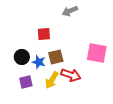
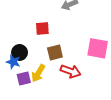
blue star: (39, 62) -> (13, 62), moved
yellow arrow: (52, 80) -> (38, 73), moved

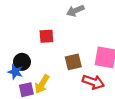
brown square: (55, 52) -> (73, 62), moved
red arrow: (71, 71) -> (93, 82), moved

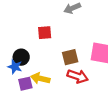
red arrow: (93, 82) -> (78, 76), moved
yellow arrow: (42, 84) -> (40, 78), turned 72

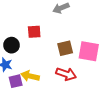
black circle: (21, 57) -> (11, 45), moved
brown square: (70, 57) -> (65, 48), moved

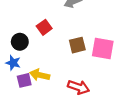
red square: (34, 32) -> (44, 27), turned -32
red arrow: (66, 74) -> (78, 87), moved

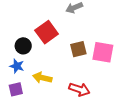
red square: (44, 27) -> (47, 32), size x1.5
purple square: (24, 80) -> (16, 89), moved

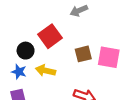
yellow arrow: (42, 78) -> (46, 71), moved

